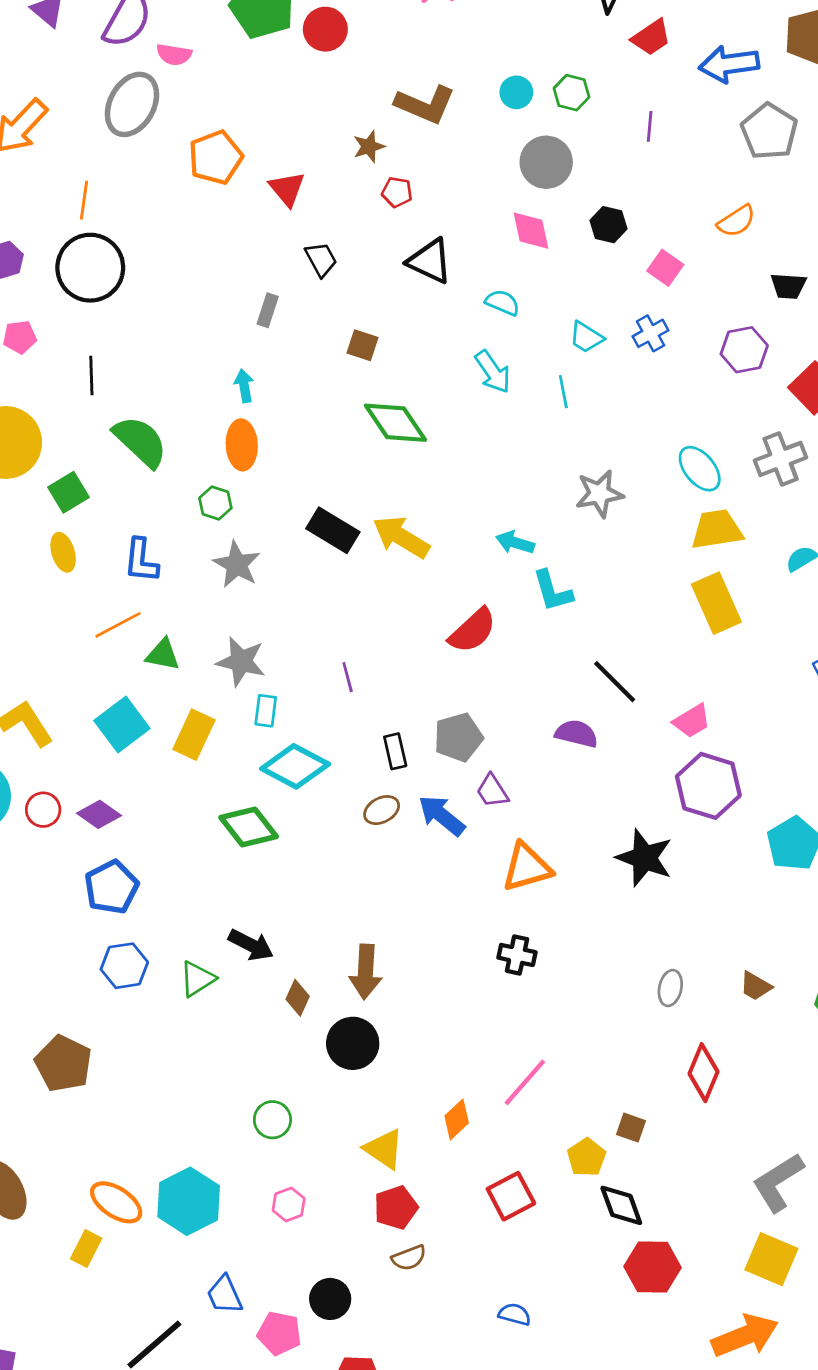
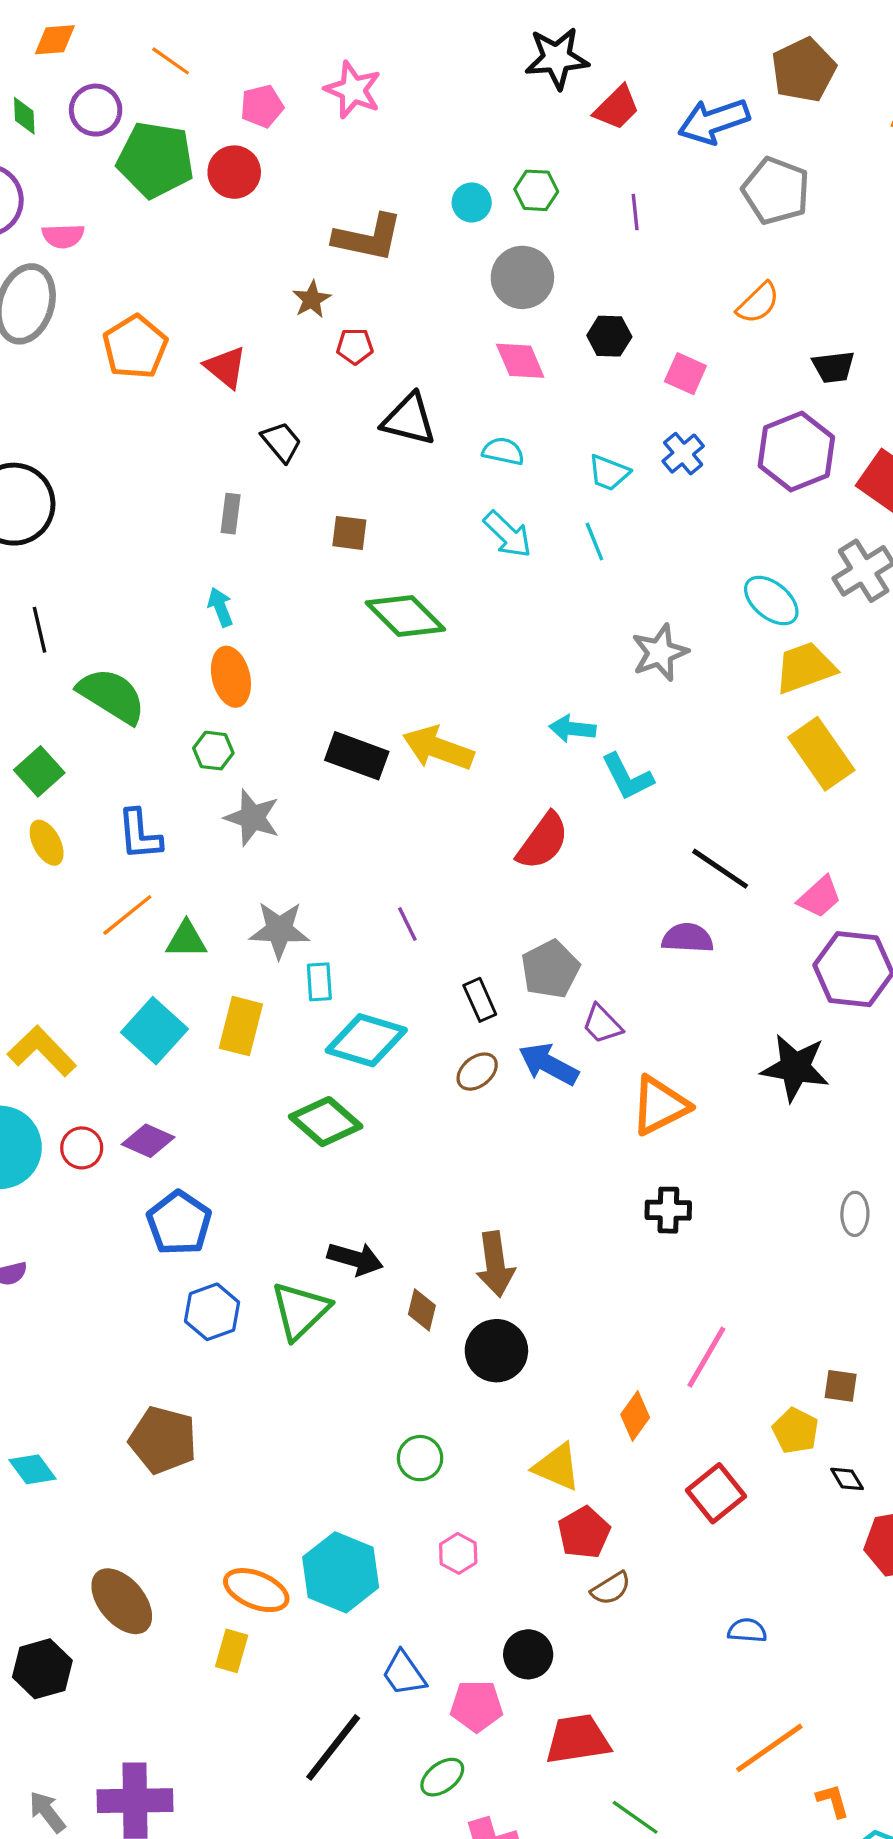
purple hexagon: (744, 350) -> (796, 451), size x1.4
green triangle: (197, 979) -> (300, 1311), size x1.4
black diamond: (621, 1205) -> (847, 1479), size x0.6

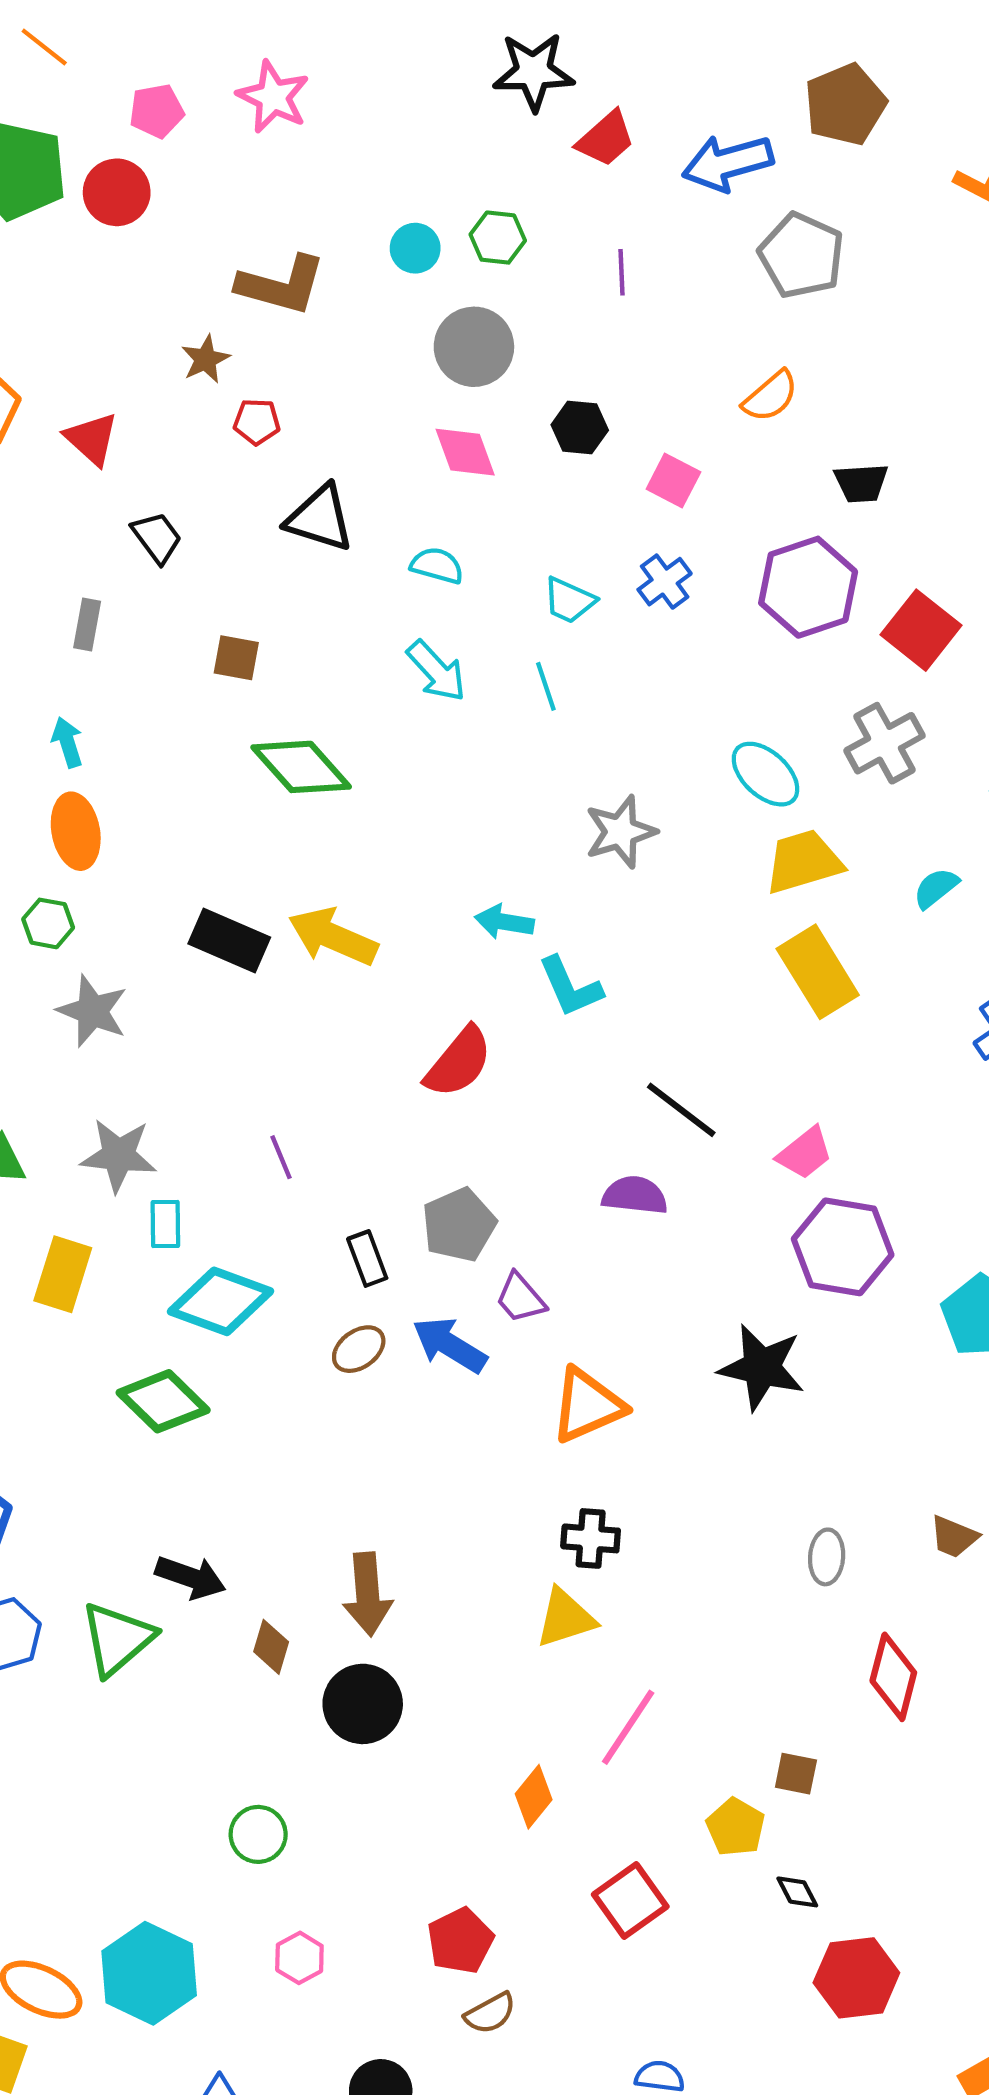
yellow triangle: (557, 1467) -> (565, 1618), moved, turned -44

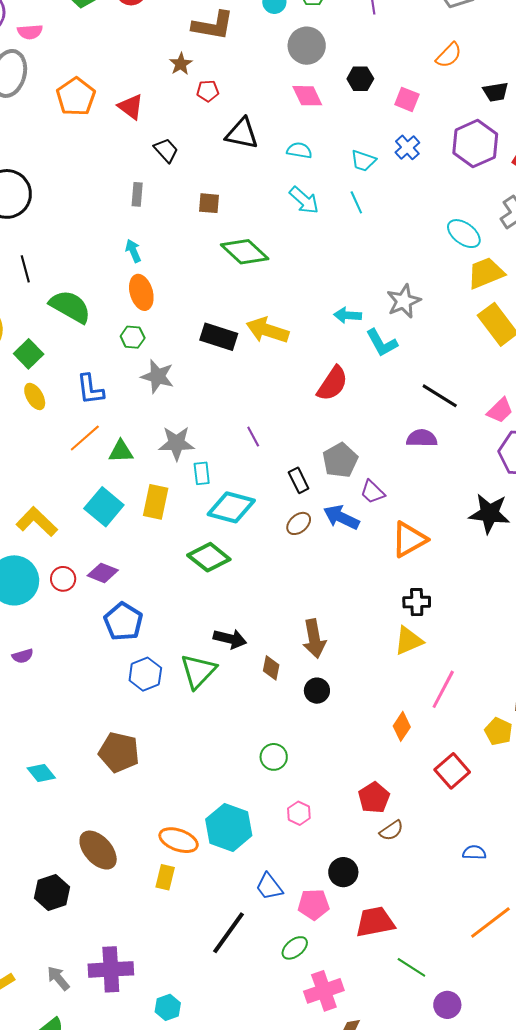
gray star: (620, 832) -> (404, 301), moved
black circle: (363, 1704) -> (317, 691), size x0.7

